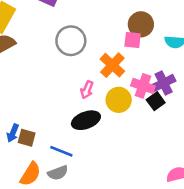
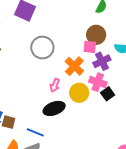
purple cross: (164, 83) -> (102, 61), moved

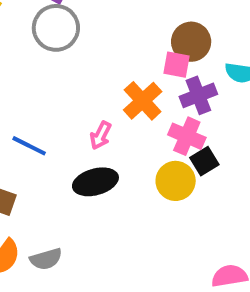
gray circle: (42, 48) -> (56, 28), moved
yellow circle: (79, 93) -> (176, 181), moved
blue line: (35, 132) -> (29, 146), moved

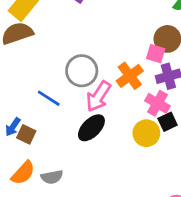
gray circle: (56, 28) -> (82, 71), moved
pink arrow: (101, 135) -> (98, 96), size x1.6
black ellipse: (95, 182) -> (91, 128), turned -36

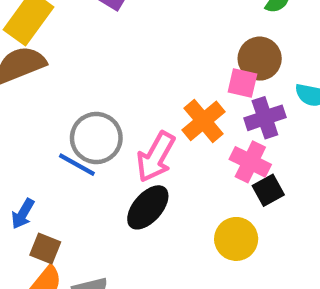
gray circle: (82, 71) -> (96, 138), moved
yellow circle: (146, 133) -> (236, 239), moved
brown square: (26, 134) -> (45, 249), moved

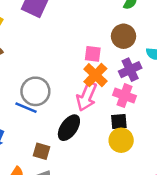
pink square: (242, 83) -> (93, 54), moved
pink arrow: (156, 157) -> (87, 96), moved
black square: (268, 190) -> (119, 122), moved, turned 30
brown square: (45, 249) -> (42, 151), moved

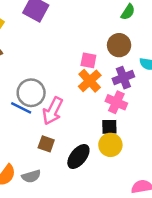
pink arrow: (87, 96) -> (53, 111), moved
black ellipse: (69, 128) -> (78, 157), moved
brown square: (42, 151) -> (46, 144), moved

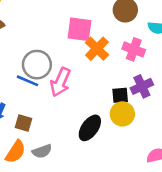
pink square: (88, 60) -> (80, 29), moved, size x1.5
purple cross: (123, 78) -> (142, 86), moved
pink cross: (116, 102) -> (134, 49), moved
brown square: (46, 144) -> (24, 123), moved

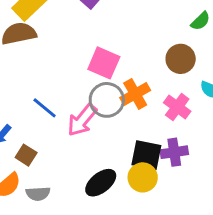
pink square: (80, 29) -> (104, 63), moved
gray circle: (37, 65) -> (107, 100), moved
black square: (120, 95) -> (146, 155), size x1.5

